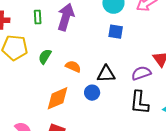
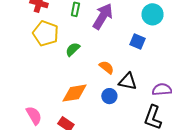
blue square: (116, 32) -> (137, 42), moved
orange semicircle: (73, 66) -> (106, 67), moved

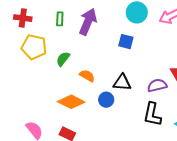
orange semicircle: (106, 67) -> (87, 76), moved
orange diamond: (74, 93) -> (71, 102), turned 44

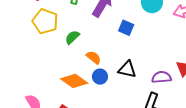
blue square: (126, 42) -> (126, 28), moved
blue circle: (106, 100) -> (100, 77), moved

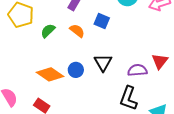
orange semicircle: (94, 57) -> (77, 31), moved
black triangle: (127, 69) -> (103, 63), turned 48

